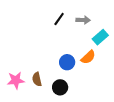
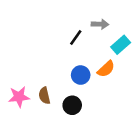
black line: (59, 19) -> (76, 38), moved

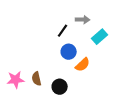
orange semicircle: (106, 69) -> (83, 65), moved
blue circle: (81, 75) -> (69, 52), moved

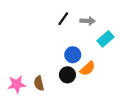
black line: (63, 31) -> (63, 19), moved
black circle: (60, 87) -> (67, 75), moved

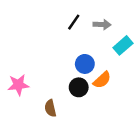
brown semicircle: (39, 83) -> (50, 108), moved
pink star: (17, 84) -> (18, 85), moved

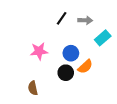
pink star: (18, 85) -> (39, 51), moved
brown semicircle: (50, 108) -> (33, 88), moved

